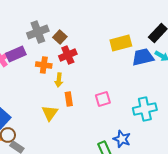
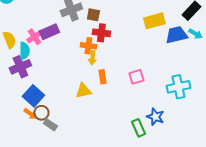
brown square: (60, 37) -> (93, 15), turned -32
red cross: (68, 55) -> (101, 33), turned 30
orange cross: (44, 65) -> (88, 46), moved
yellow triangle: (50, 113) -> (83, 91), turned 42

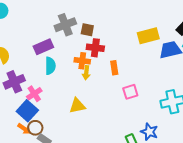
pink cross: (34, 37) -> (34, 94), moved
cyan semicircle: (24, 51) -> (50, 66), moved
orange rectangle: (102, 77) -> (114, 68), moved

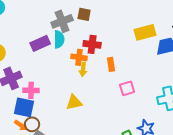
brown square: (87, 30) -> (84, 14), moved
cyan semicircle: (50, 66) -> (59, 39), moved
pink cross: (34, 94) -> (31, 90), turned 35
blue square: (27, 111) -> (24, 107), turned -30

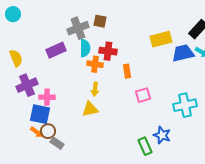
cyan semicircle: (59, 39) -> (85, 48), moved
yellow arrow: (83, 69) -> (95, 89), moved

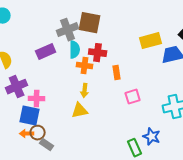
brown square: (100, 21) -> (90, 23), size x1.6
orange arrow: (37, 132) -> (27, 134), turned 144

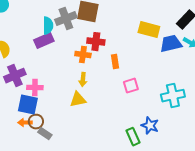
yellow rectangle: (151, 41) -> (149, 30), turned 30
cyan semicircle: (75, 50) -> (48, 26), moved

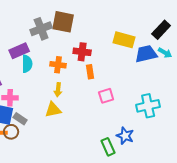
cyan semicircle: (48, 26) -> (27, 64), moved
red cross: (96, 42) -> (82, 52), moved
gray rectangle: (45, 134) -> (20, 119), moved

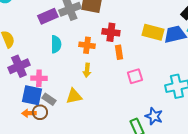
yellow rectangle: (124, 40) -> (153, 32), moved
purple rectangle: (19, 51) -> (48, 16), moved
yellow triangle: (53, 110) -> (74, 96), moved

